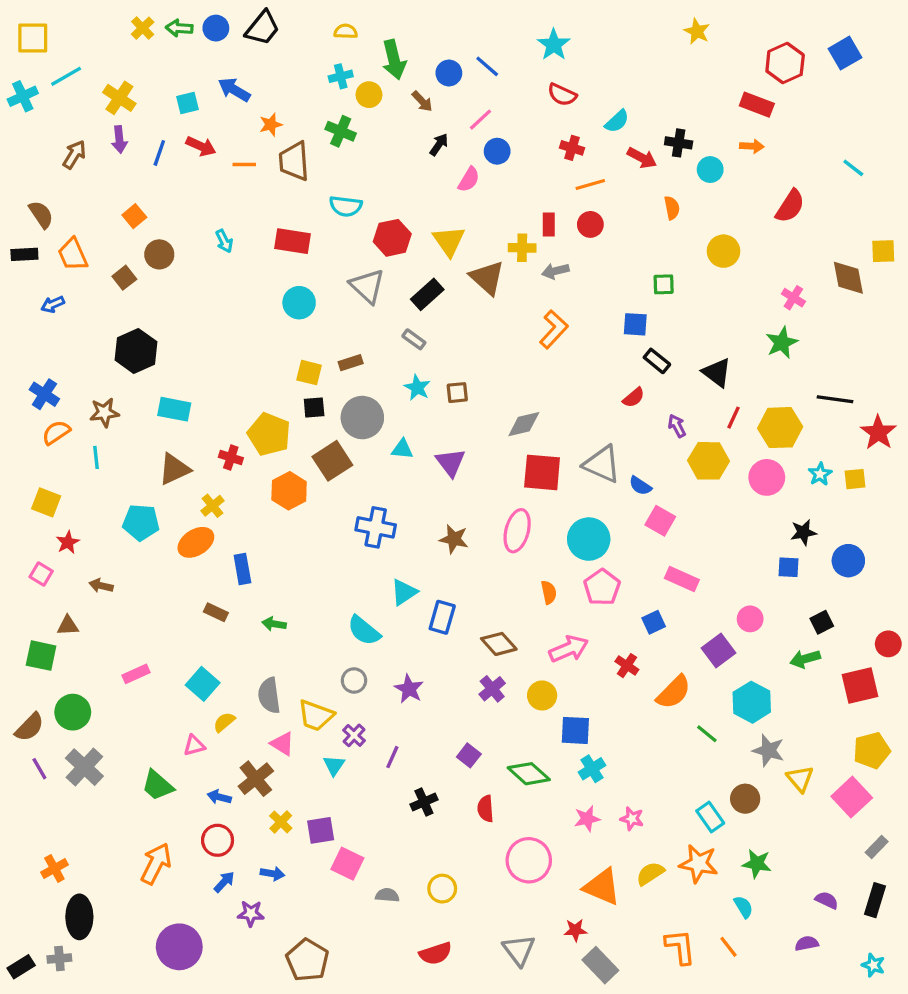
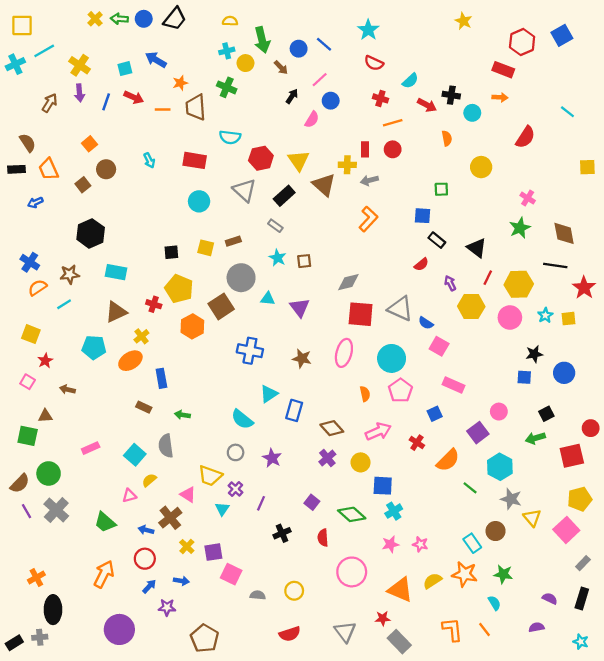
brown diamond: (848, 278) -> (564, 233), moved
black square: (314, 408) -> (171, 252), moved
cyan line: (96, 457) -> (64, 304), turned 64
gray semicircle: (269, 695) -> (166, 446), moved

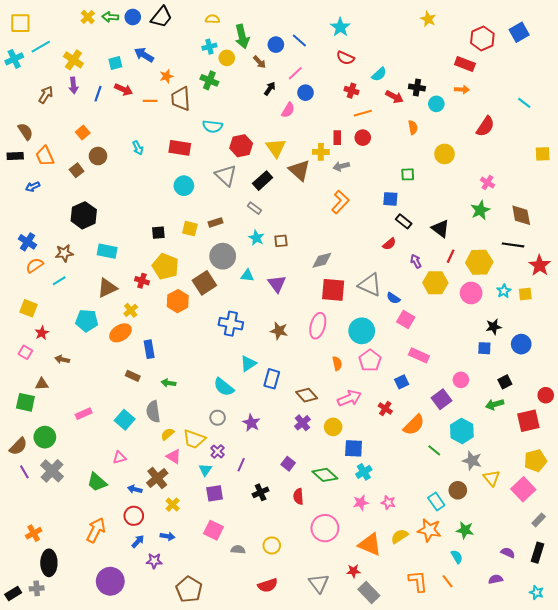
yellow semicircle: (149, 480) -> (167, 434), moved
purple square: (213, 552) -> (215, 493), moved

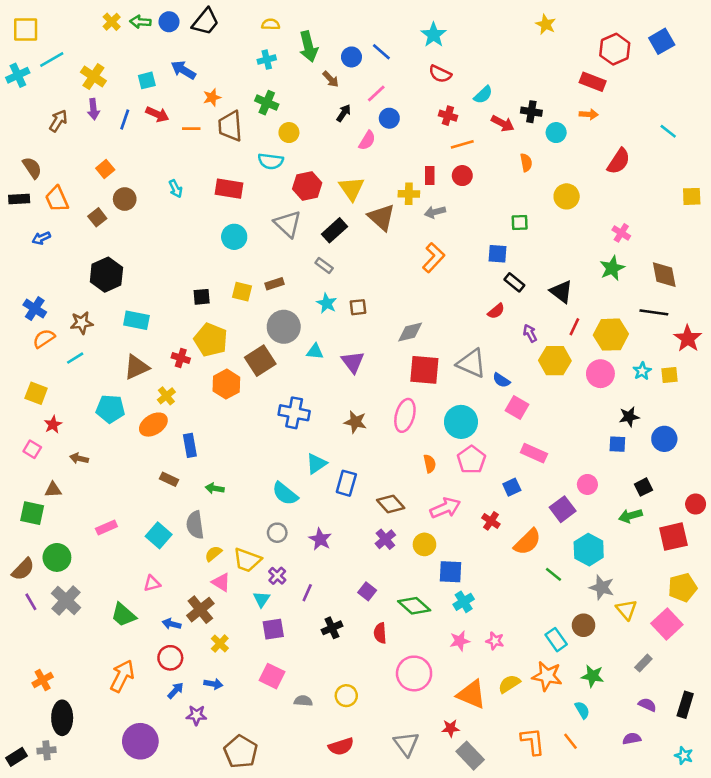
yellow circle: (227, 58) -> (289, 133), moved
gray rectangle: (539, 520) -> (643, 663), moved

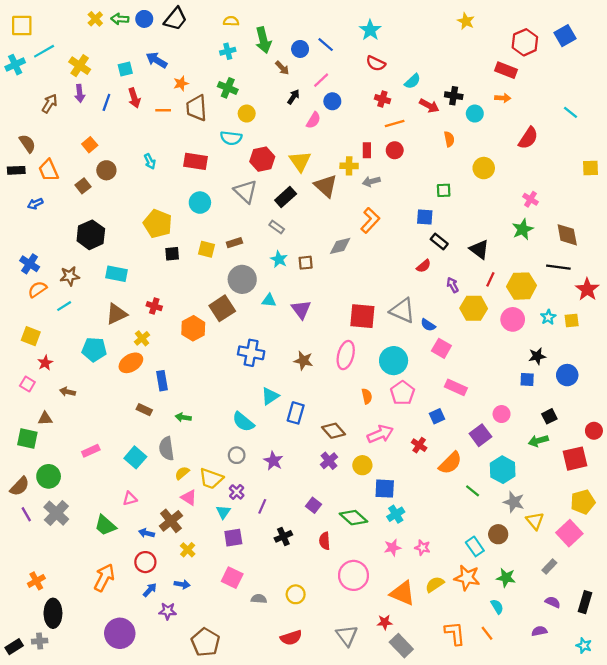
red arrow: (157, 114) -> (134, 98), turned 48
gray diamond: (410, 332) -> (340, 246), moved
yellow pentagon: (211, 340) -> (158, 224), moved

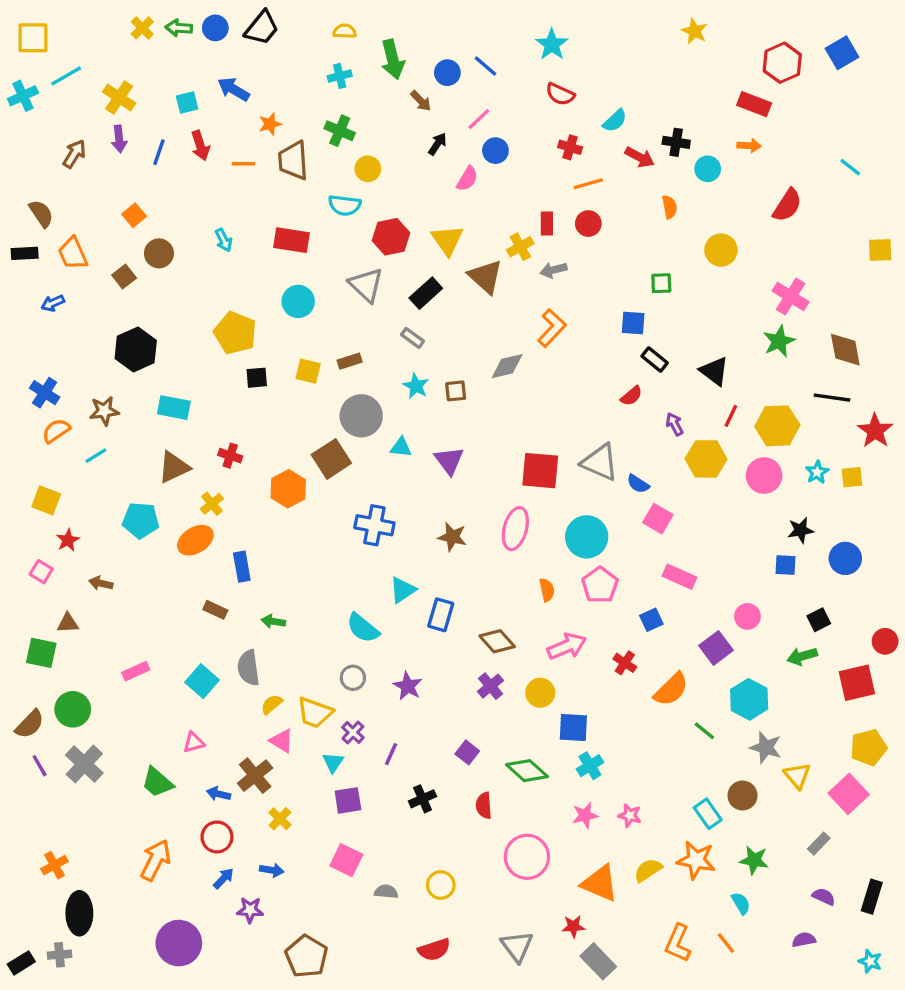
yellow cross: (349, 166) -> (520, 247), turned -30
pink cross: (530, 199) -> (791, 296), size x1.5
orange L-shape: (455, 633) -> (678, 943), turned -150

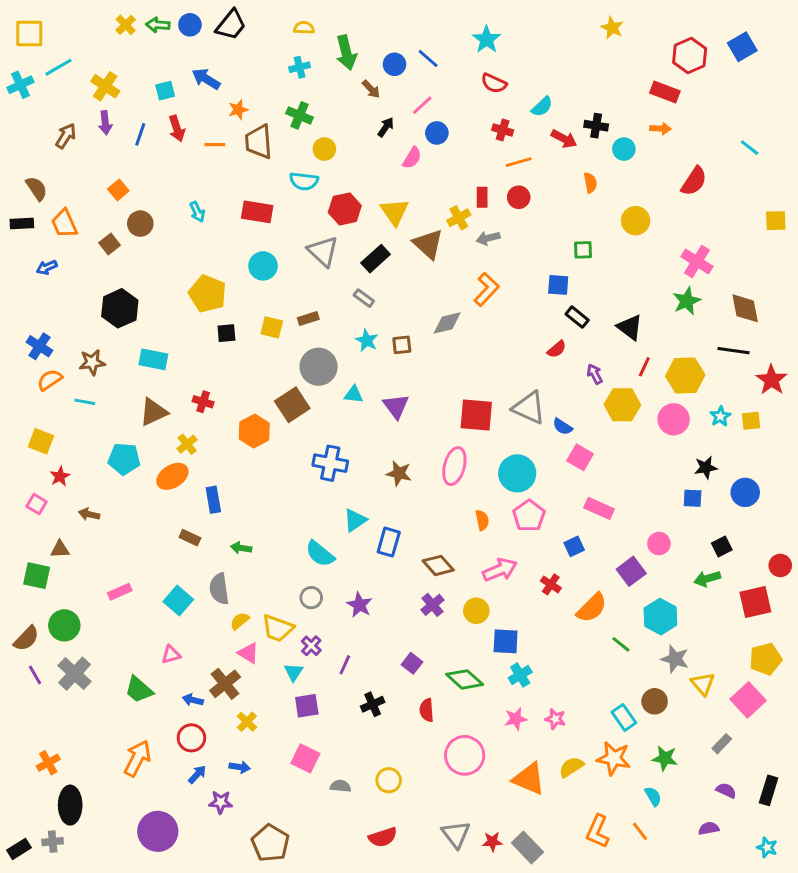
cyan line: (96, 456) -> (85, 402), turned 42
red star: (573, 926) -> (492, 842), moved

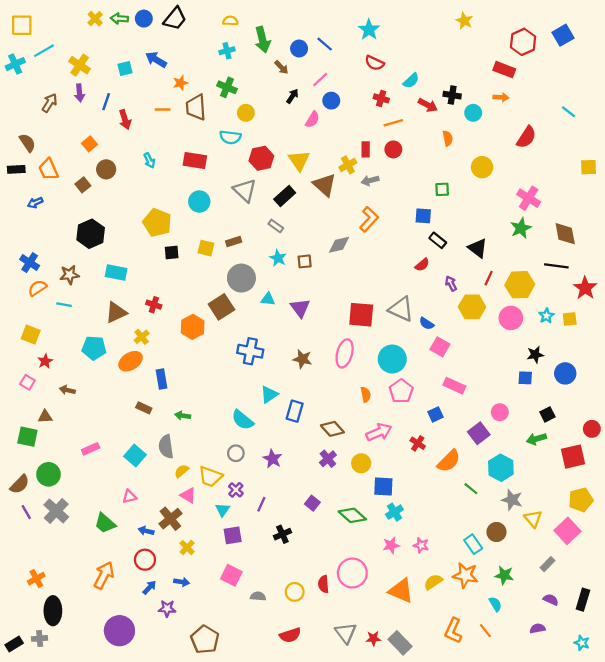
red arrow: (177, 129) -> (125, 119), moved
red semicircle: (427, 710) -> (323, 584), moved

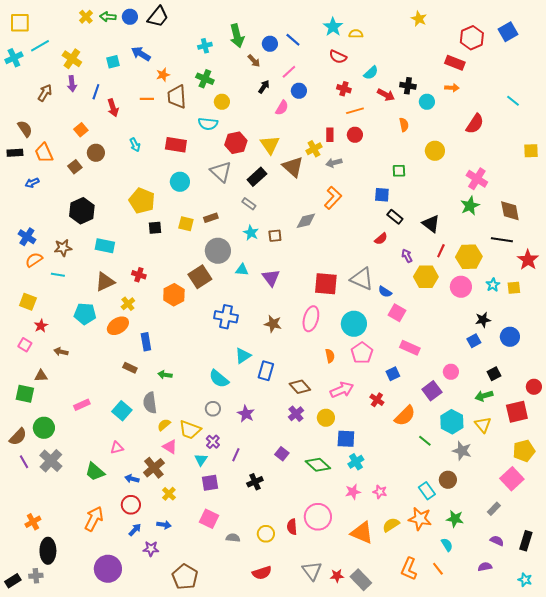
yellow semicircle: (230, 21) -> (356, 34), moved
blue square: (525, 378) -> (474, 341), turned -32
yellow triangle: (533, 519) -> (483, 425), moved

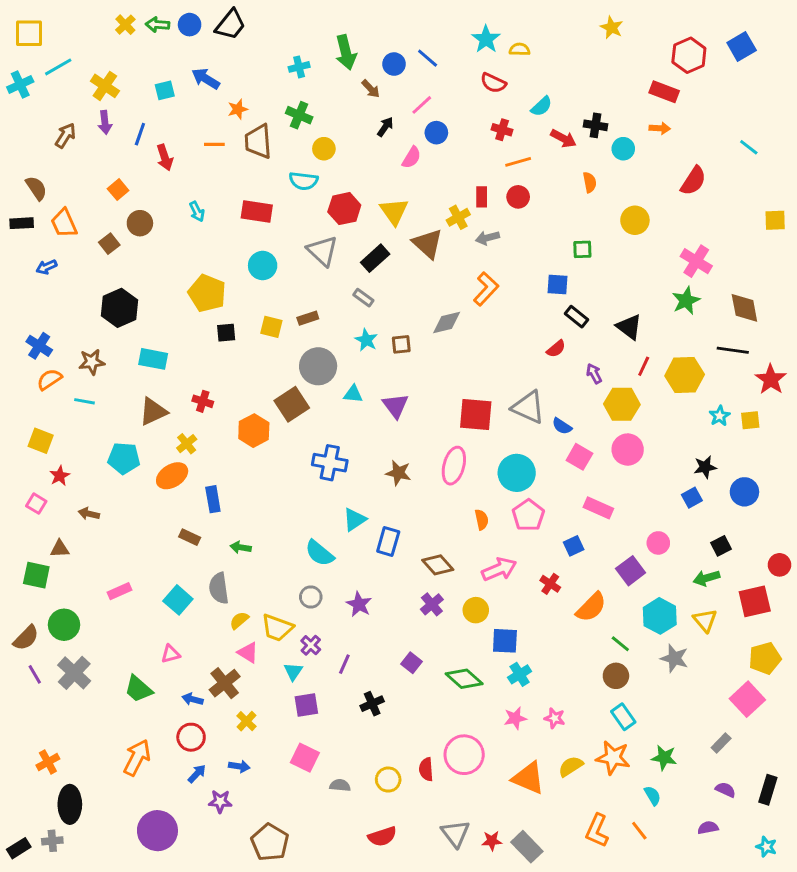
pink circle: (461, 287) -> (628, 450), moved
brown circle: (448, 480) -> (616, 676), moved

